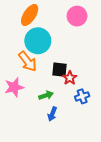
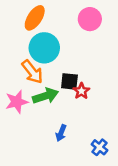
green arrow: (46, 95) -> (45, 96), moved, size x1.5
blue cross: (82, 96) -> (99, 147), moved, turned -32

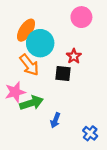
orange ellipse: (35, 18) -> (26, 30), moved
red star: (81, 91) -> (74, 56), moved
green arrow: (45, 96) -> (31, 103), moved

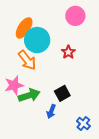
black square: (63, 74) -> (62, 93), moved, turned -35

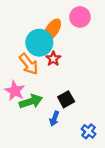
orange ellipse: (24, 28) -> (52, 30), moved
red star: (68, 52) -> (53, 59), moved
pink star: (14, 85) -> (15, 91), turned -30

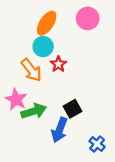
orange ellipse: (52, 30) -> (47, 23), moved
cyan circle: (39, 43) -> (43, 47), size x0.7
blue arrow: (54, 119) -> (60, 130), size x1.5

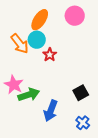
orange arrow: (31, 70) -> (20, 44), moved
black square: (72, 109) -> (81, 93), moved

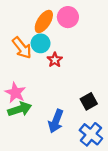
pink circle: (75, 16) -> (68, 17), moved
green arrow: (29, 95) -> (20, 109), moved
blue cross: (83, 123) -> (91, 134), size x1.5

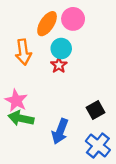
cyan circle: (41, 43) -> (61, 48), moved
orange arrow: (22, 48) -> (23, 52), turned 30
green arrow: (20, 109) -> (21, 118), turned -150

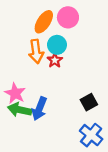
orange arrow: (23, 52) -> (36, 51), moved
blue arrow: (60, 131) -> (39, 109), moved

